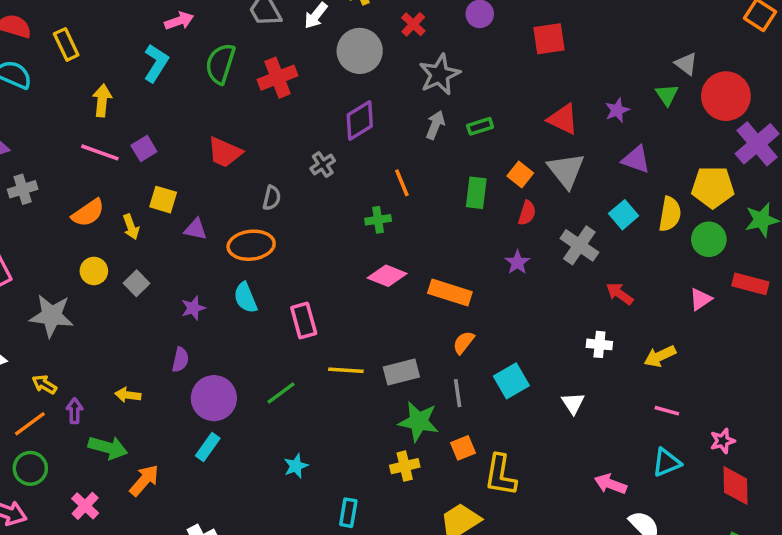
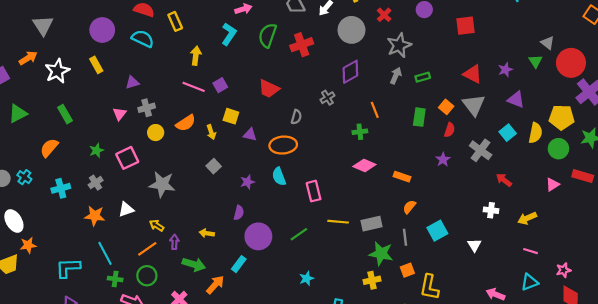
yellow circle: (94, 271) -> (156, 133), moved
orange rectangle: (450, 293) -> (402, 177), size x0.7
cyan rectangle: (208, 447) -> (239, 264), moved

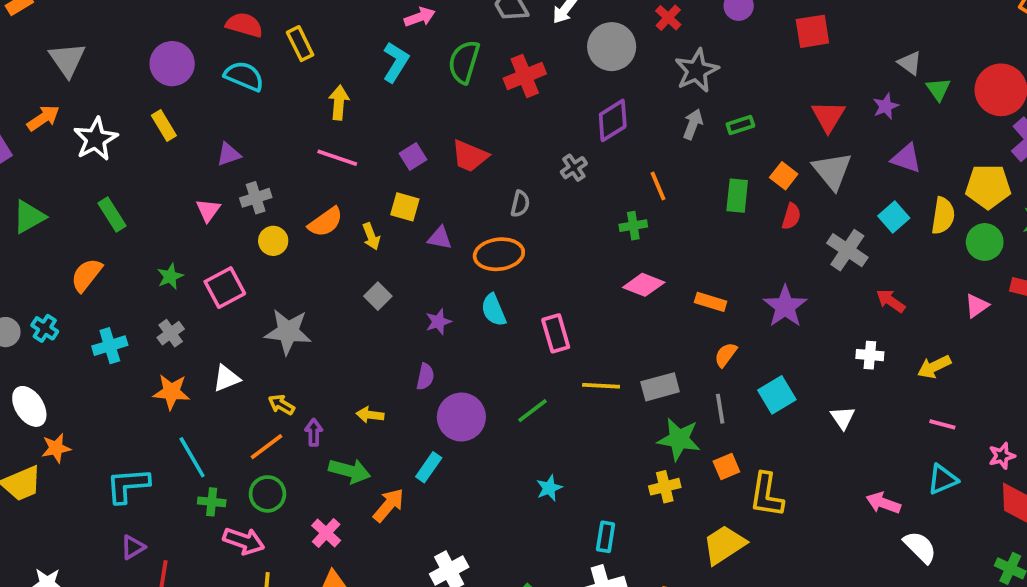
gray triangle: (548, 43) -> (910, 63), moved
red triangle: (473, 74) -> (828, 116), turned 36
purple square: (220, 85) -> (413, 156), moved
purple star: (443, 160) -> (785, 306), moved, size x1.6

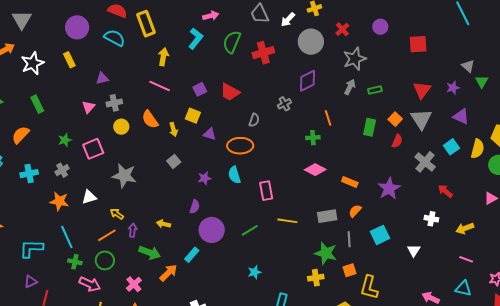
yellow rectangle: (300, 44) -> (146, 24), size x1.4
orange semicircle: (326, 222) -> (150, 119), turned 84
gray rectangle: (660, 387) -> (327, 216), moved
cyan triangle: (943, 479) -> (463, 288), turned 30

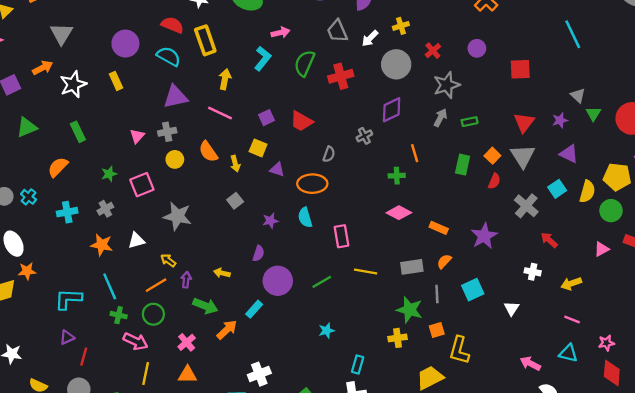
purple triangle: (102, 78) -> (176, 97), moved, size x1.6

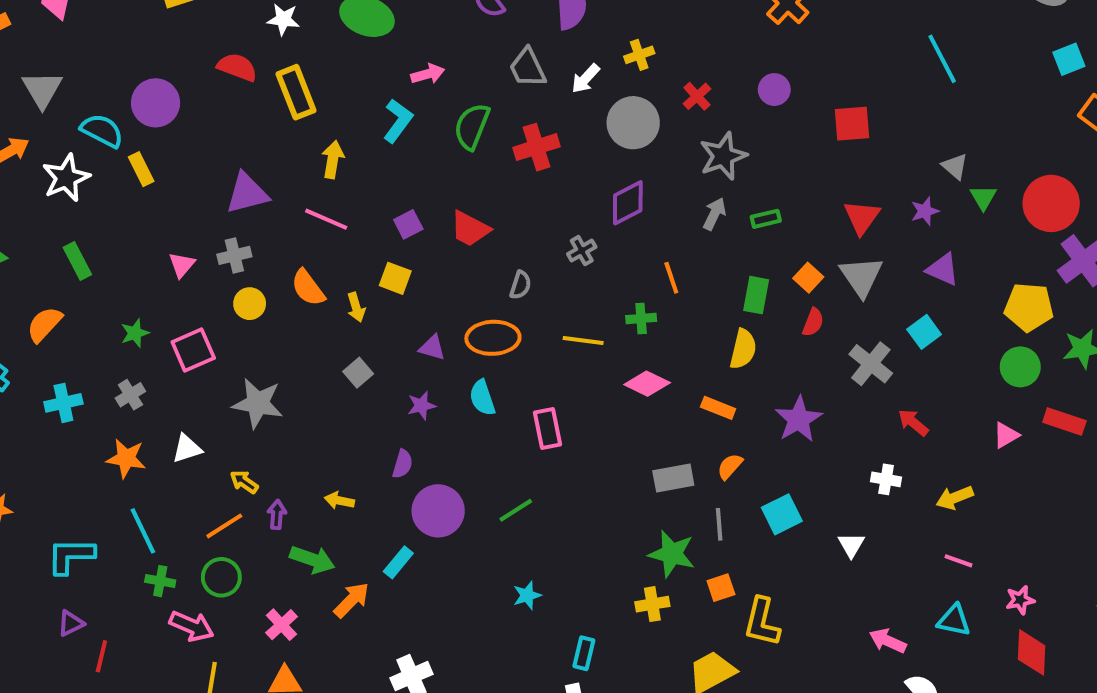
cyan semicircle: (169, 56) -> (102, 131), moved
purple triangle: (277, 169) -> (432, 348), moved
yellow semicircle: (587, 191) -> (743, 349), moved
yellow line: (366, 272) -> (583, 340), moved

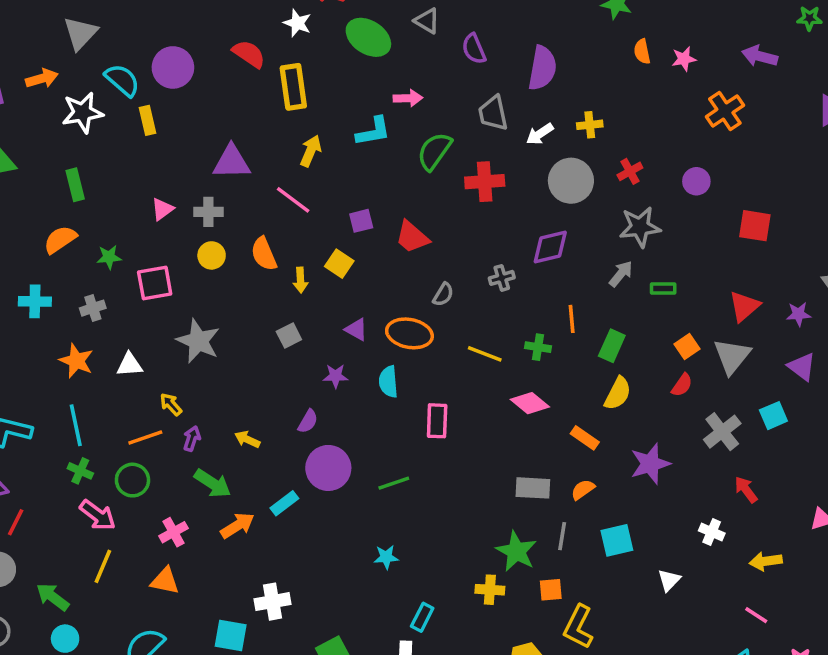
cyan L-shape: (398, 121) -> (373, 131), turned 30
green rectangle: (756, 295) -> (612, 346), moved
orange semicircle: (44, 324) -> (60, 239), moved

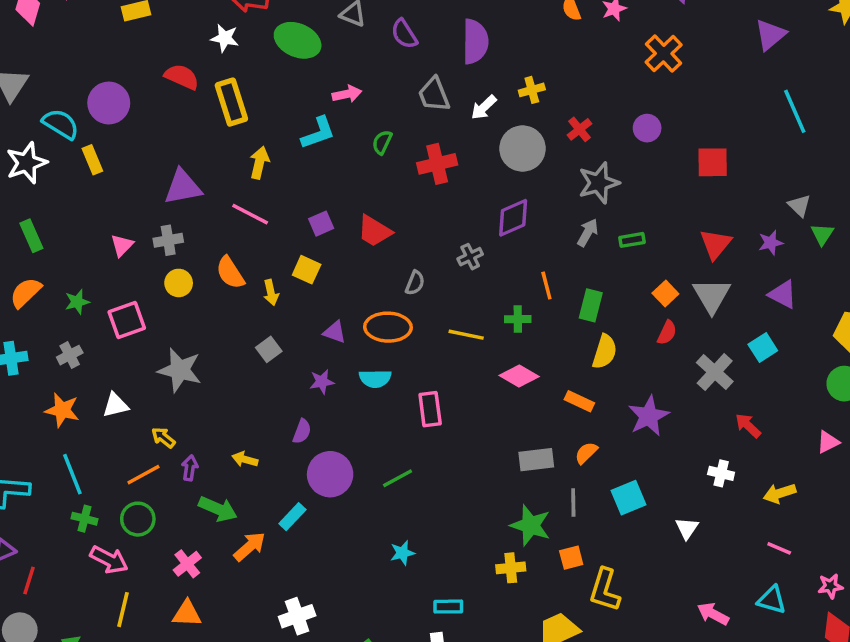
green semicircle: (434, 151) -> (382, 142), size x0.6
cyan semicircle: (388, 382) -> (375, 379), turned -76
cyan rectangle: (422, 617) -> (448, 607), turned 72

